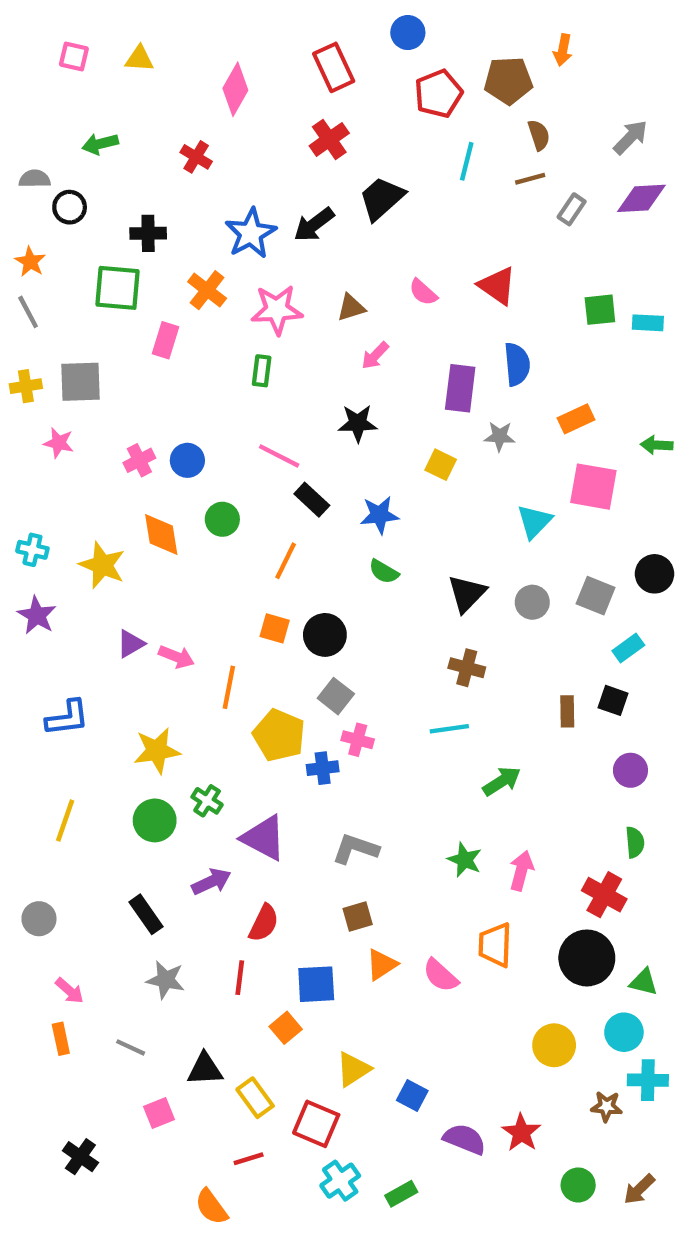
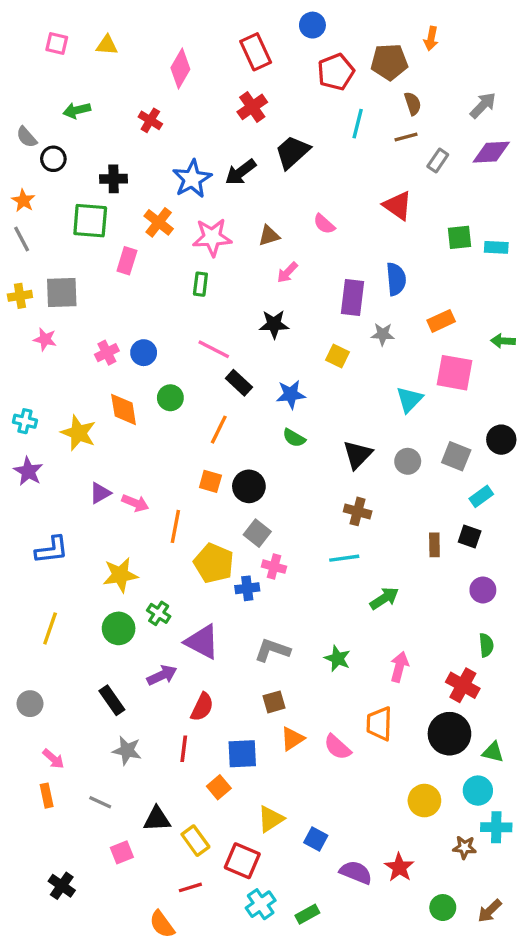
gray semicircle: (35, 179) -> (27, 137), turned -130
red triangle: (497, 286) -> (398, 206), moved
green star: (465, 860) -> (337, 658), moved

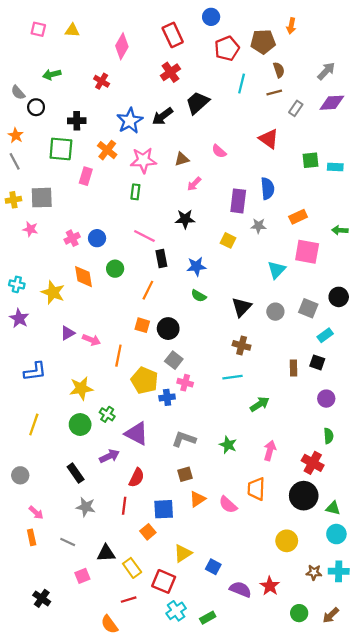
black rectangle: (239, 383) -> (161, 259), turned 36
cyan circle: (478, 791) -> (336, 534), moved
cyan cross: (496, 827) -> (339, 571), moved

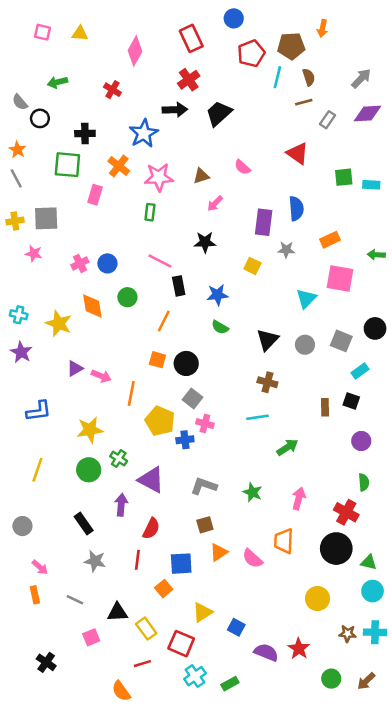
cyan line: (242, 83) -> (277, 77), moved
black arrow: (163, 116) -> (175, 110), moved, turned -145
purple arrow: (109, 456) -> (121, 505), turned -60

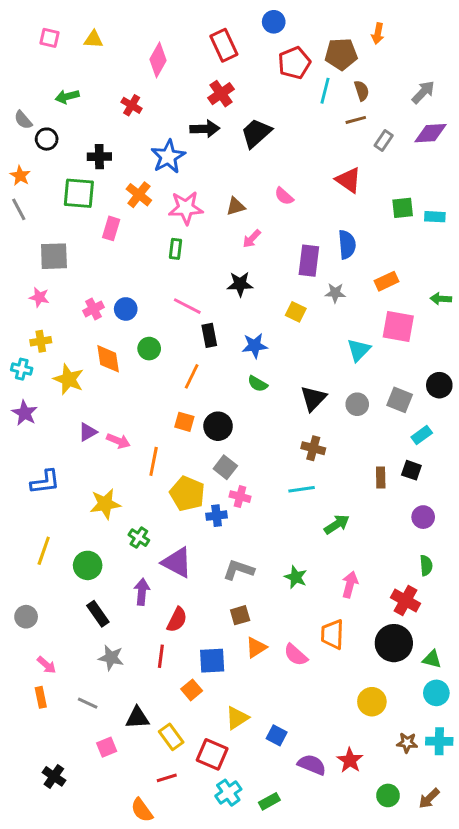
yellow cross: (15, 221) -> (41, 341), moved
green circle: (89, 470) -> (88, 565), moved

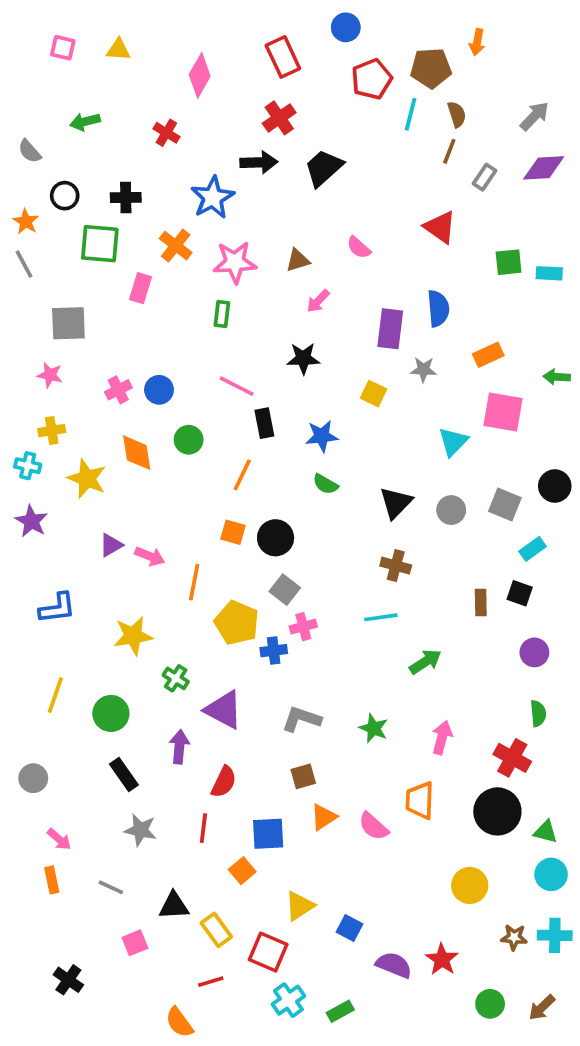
brown line: (356, 120) -> (449, 151), turned -54
black circle: (47, 139) -> (65, 196), moved
pink cross: (240, 497) -> (303, 627), turned -30

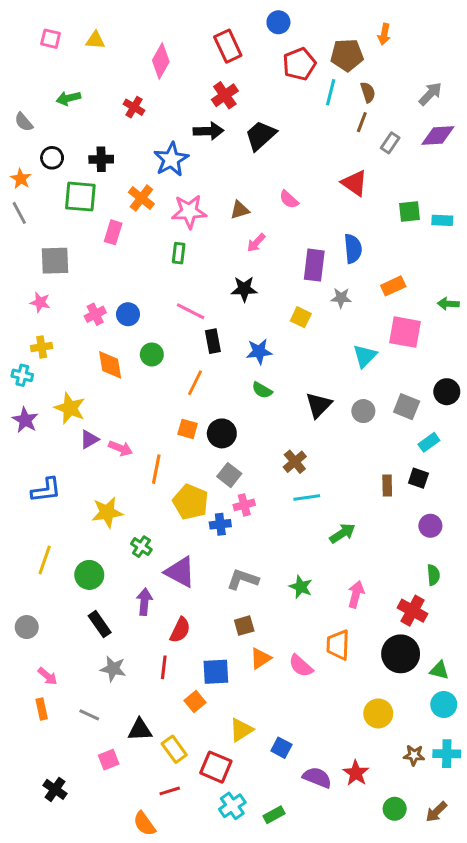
yellow star: (87, 479) -> (70, 408), moved
brown cross: (396, 566) -> (295, 462), moved, turned 35

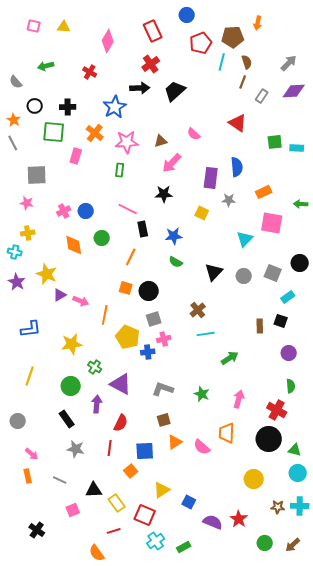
pink arrow: (256, 243) -> (172, 163), size x1.5
gray square: (229, 475) -> (154, 319), turned 35
green circle: (89, 575) -> (71, 386), moved

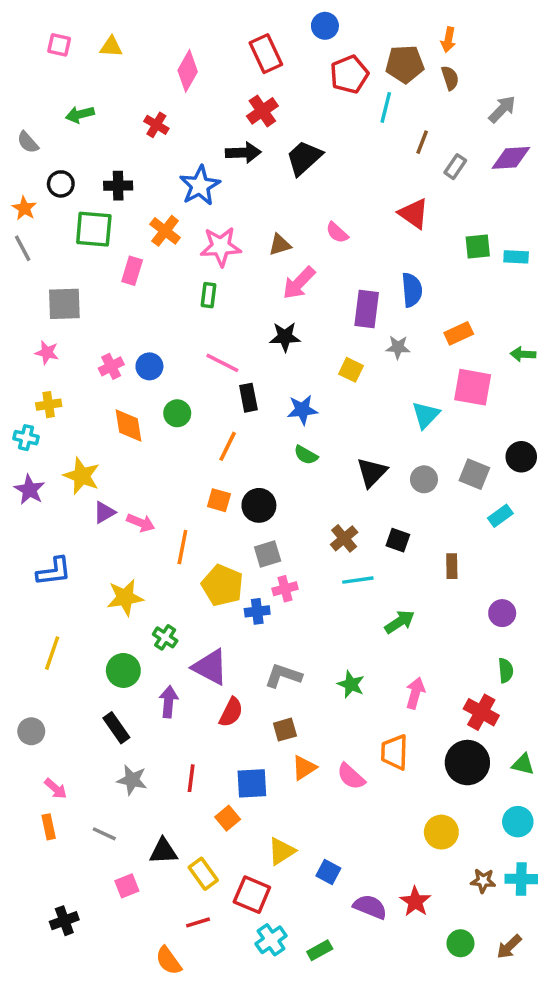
brown semicircle: (247, 62) -> (450, 78), moved
black square: (281, 321) -> (398, 540), moved
red semicircle: (121, 423) -> (231, 712), moved
green triangle: (295, 450) -> (523, 764), moved
black cross: (37, 530) -> (64, 921), turned 35

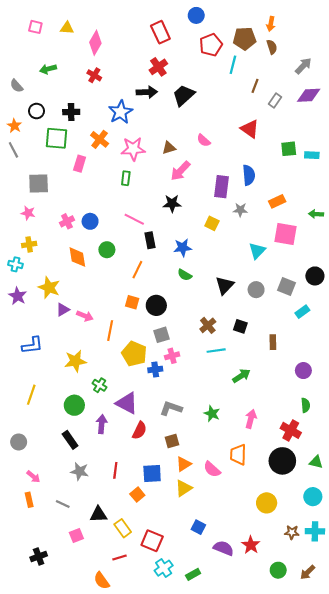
pink diamond: (188, 71) -> (95, 43), moved
yellow triangle: (281, 851) -> (184, 488), moved

